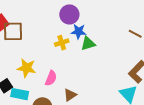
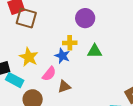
blue star: (79, 32) -> (62, 56), moved
brown triangle: (70, 95) -> (64, 87), moved

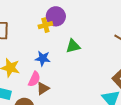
yellow cross: (70, 43) -> (45, 25), moved
brown triangle: (64, 87) -> (43, 88), moved

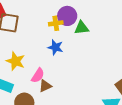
green triangle: (73, 46) -> (82, 28), moved
blue star: (43, 58) -> (55, 47), moved

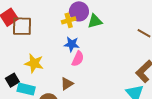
pink semicircle: (38, 75) -> (78, 59), moved

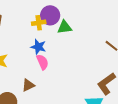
pink semicircle: (78, 59) -> (43, 62), turned -56

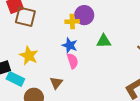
green triangle: (64, 27) -> (104, 41), moved
brown triangle: (28, 85) -> (56, 83), turned -32

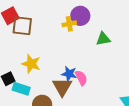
blue star: (70, 45) -> (69, 74), moved
pink semicircle: (73, 61) -> (81, 78), moved
brown triangle: (56, 83) -> (62, 87), size x1.5

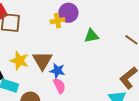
pink semicircle: (81, 78) -> (59, 86), moved
brown triangle: (62, 87) -> (42, 61), moved

